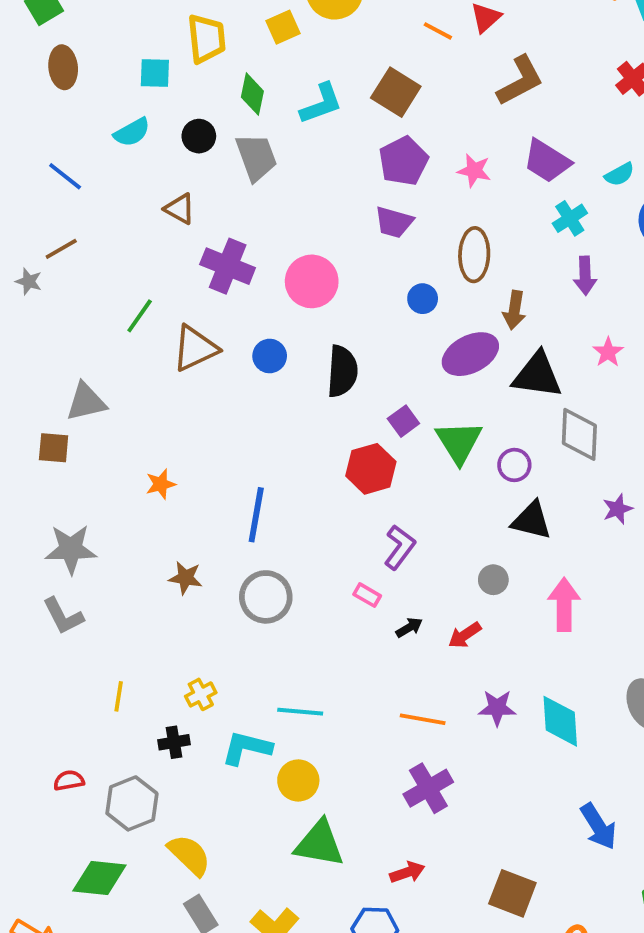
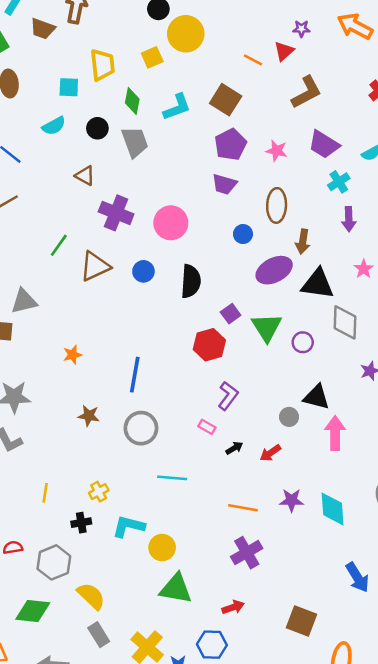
black triangle: (532, 520) -> (316, 397), moved
cyan line: (300, 712) -> (172, 478), moved

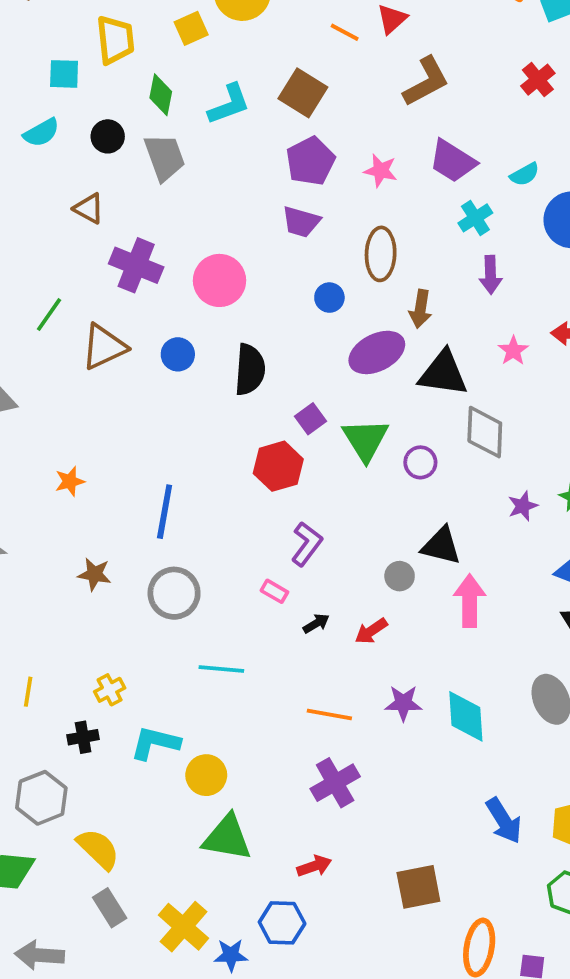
brown square: (301, 621) -> (418, 887), turned -32

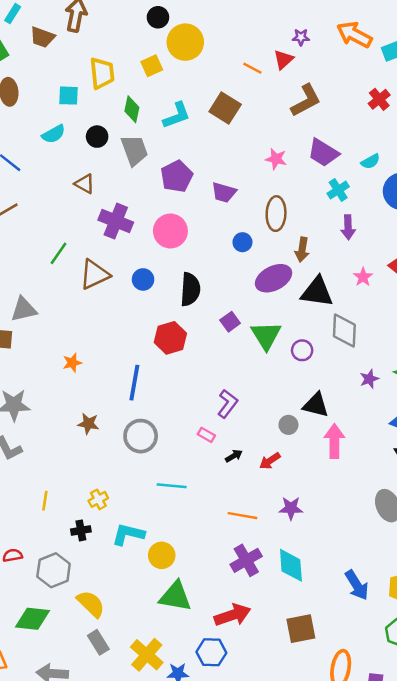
purple pentagon: (310, 161) -> (177, 176), moved
red hexagon: (278, 466) -> (170, 338), moved
cyan diamond: (466, 716) -> (291, 565), moved
red arrow: (314, 866) -> (233, 615), size x1.6

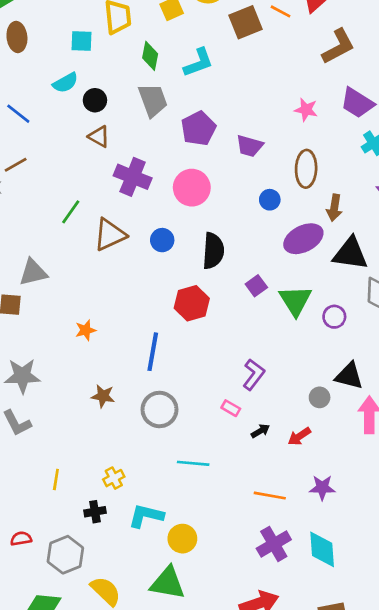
brown square: (225, 108) -> (246, 22), moved, turned 36
black circle: (97, 137) -> (95, 100), moved
green triangle: (175, 596) -> (168, 583), moved

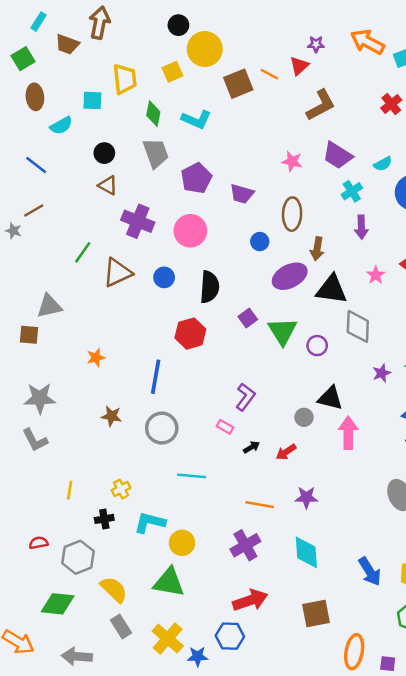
cyan L-shape: (198, 63) -> (196, 120), turned 44
cyan semicircle: (65, 83) -> (61, 126), moved
purple cross: (274, 544) -> (245, 545), moved

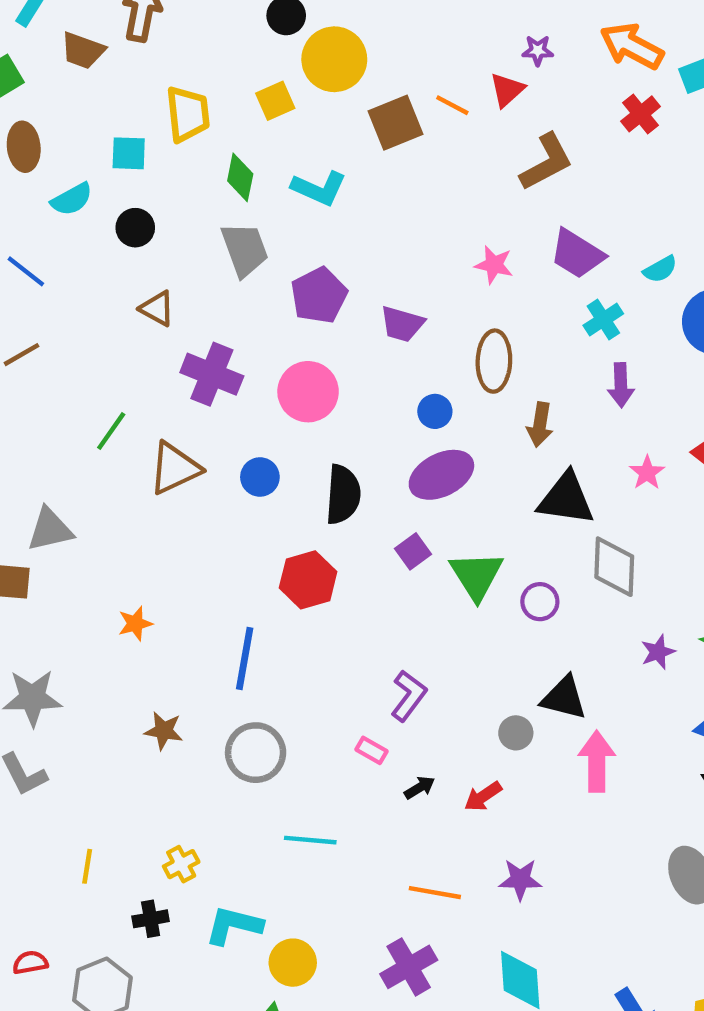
red cross: (391, 104) -> (640, 114), moved
black circle: (104, 153) -> (135, 228), moved
purple ellipse: (290, 276) -> (441, 475), moved

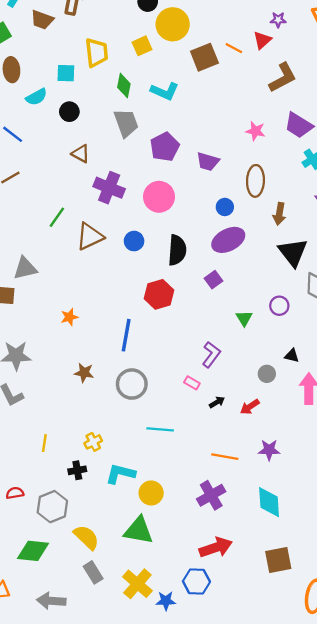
black triangle: (566, 499) -> (293, 252), turned 44
green triangle: (476, 575) -> (244, 318), moved, size x0.6
black triangle: (564, 698) -> (292, 356), size x0.6

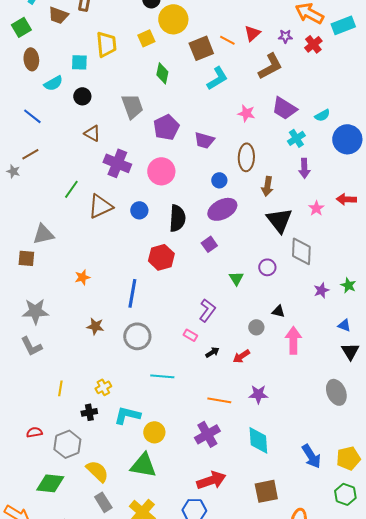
purple star: (278, 20) -> (285, 36), moved
green diamond: (124, 86) -> (162, 73), moved
cyan L-shape: (165, 91) -> (217, 78), moved, turned -55

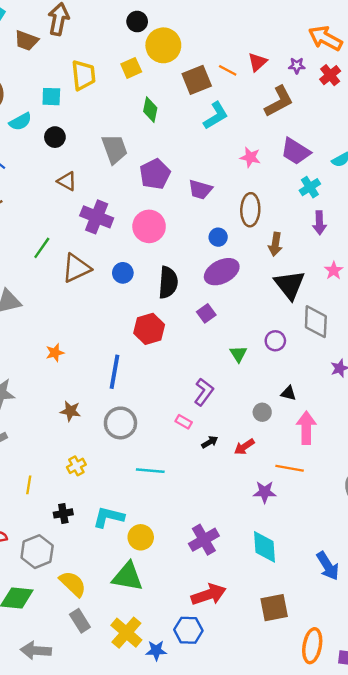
yellow cross: (103, 387) -> (76, 466), moved
orange line: (219, 400) -> (290, 468), moved

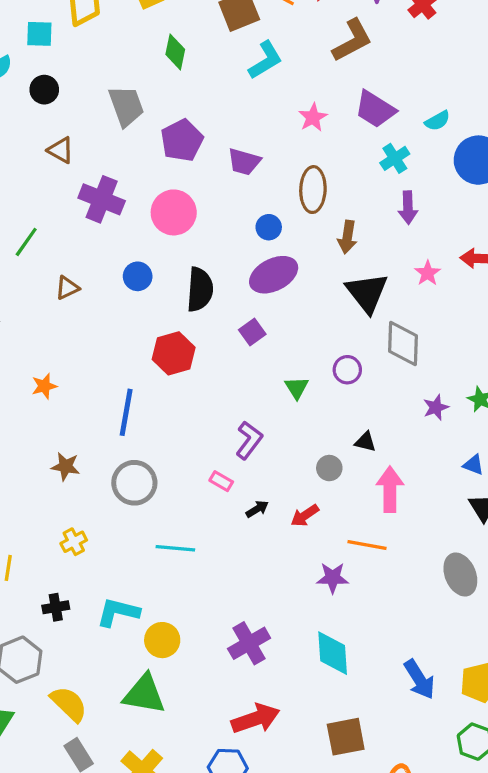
pink star: (250, 157) -> (313, 117), turned 30
brown triangle: (76, 268) -> (67, 288), moved, size x0.6

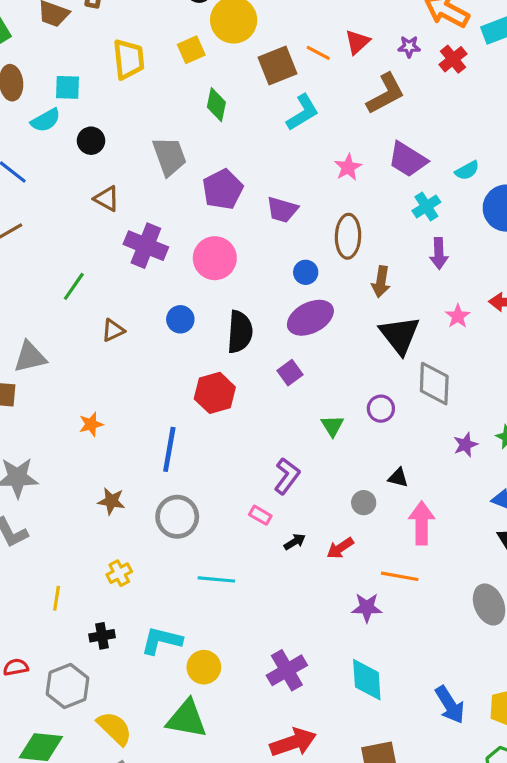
cyan square: (39, 34) -> (68, 87), moved

